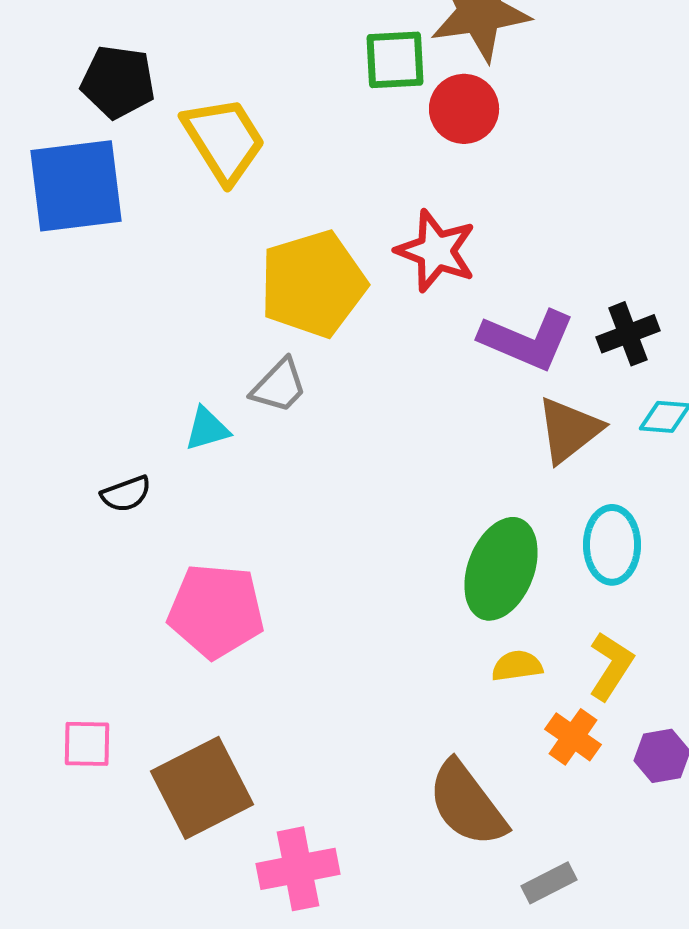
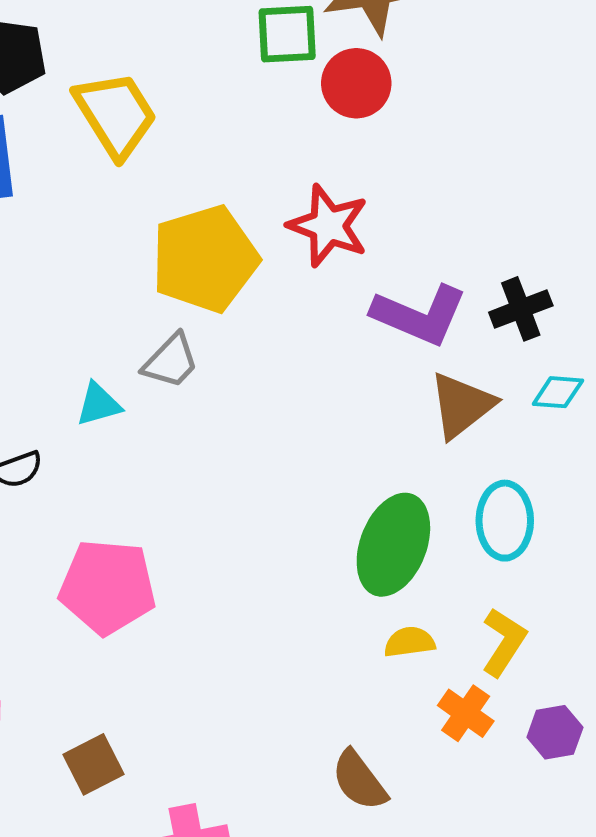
brown square: (202, 788) -> (93, 764), size x0.6
brown semicircle: (467, 804) -> (359, 780), size x0.7

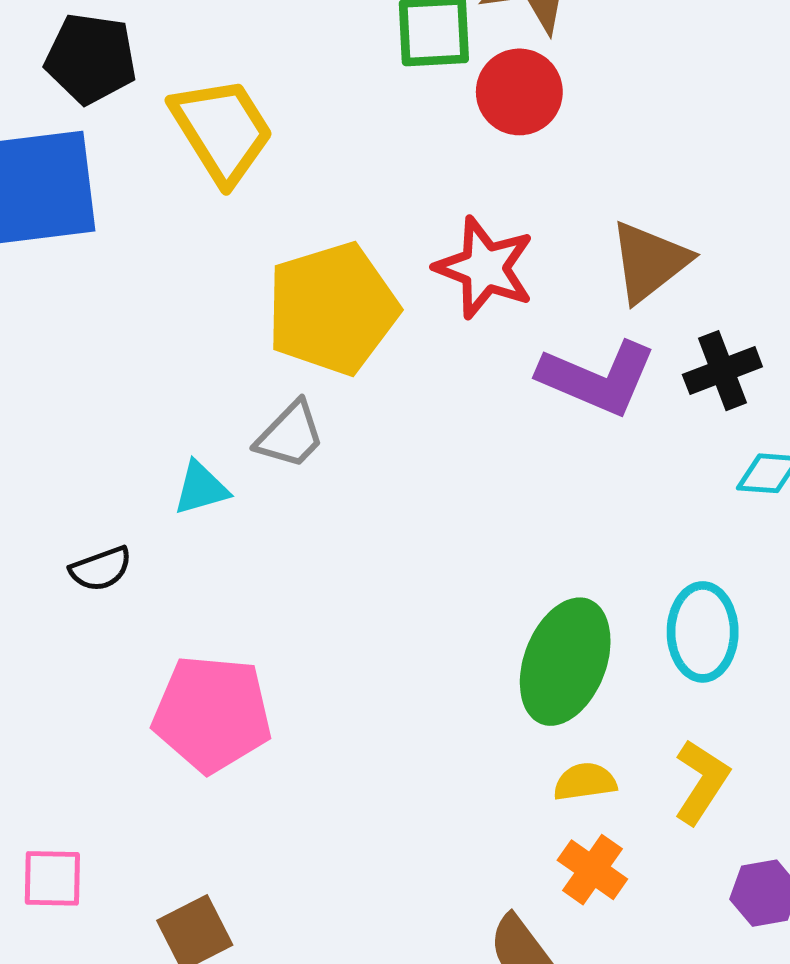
brown triangle: (462, 405) -> (649, 262), moved
orange cross: (466, 713) -> (592, 870), moved

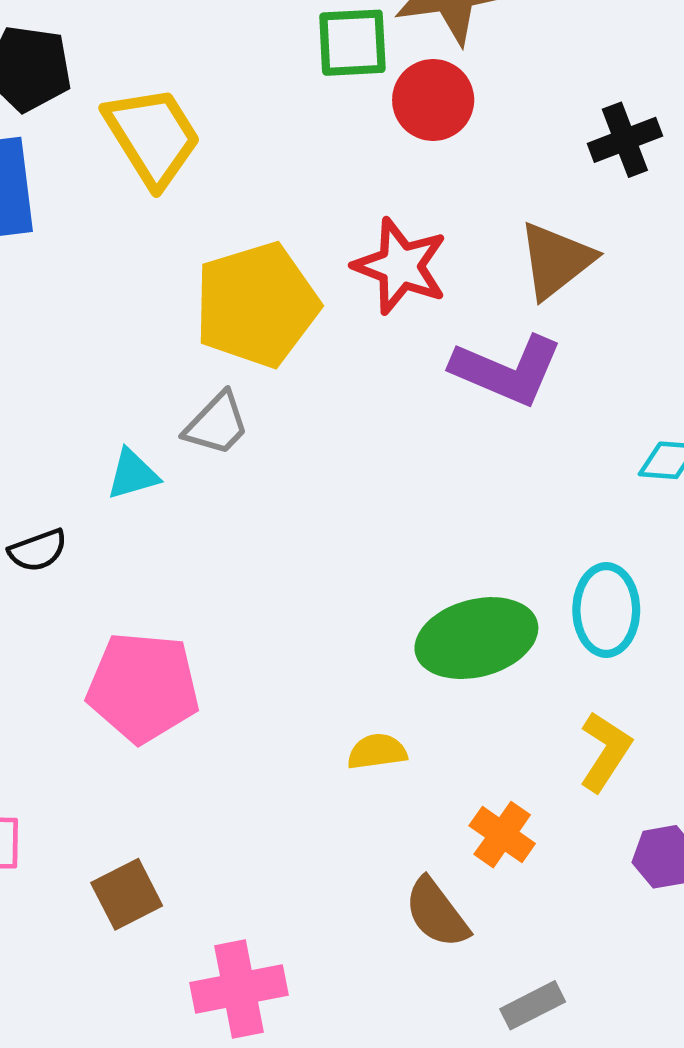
black cross: (722, 371) -> (625, 140), moved
green ellipse: (565, 662) -> (476, 638), turned 54
yellow semicircle: (585, 782) -> (377, 752), moved

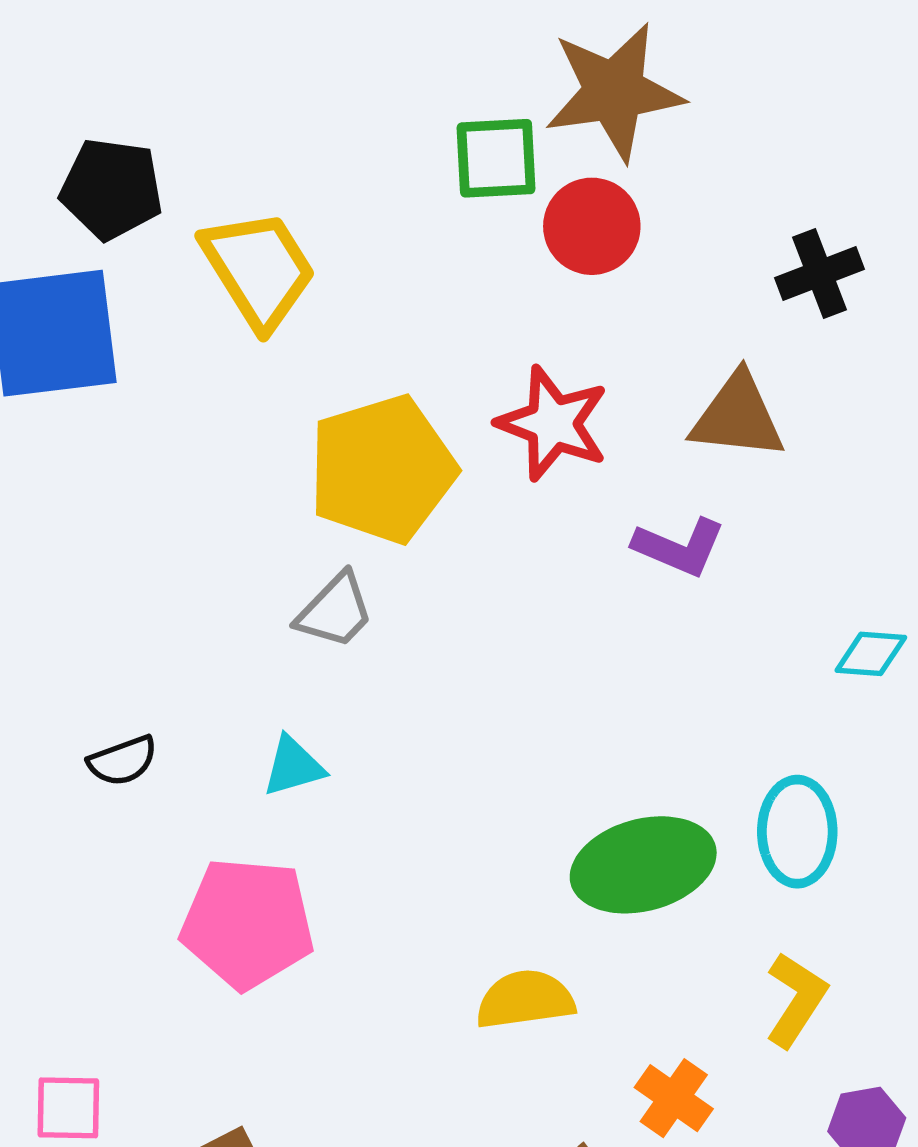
brown triangle: (556, 260) -> (738, 416), turned 44
purple L-shape: (507, 370) -> (679, 547), size x0.7
cyan triangle: (133, 474) -> (293, 766), moved
yellow semicircle: (377, 752) -> (525, 1000), size x1.4

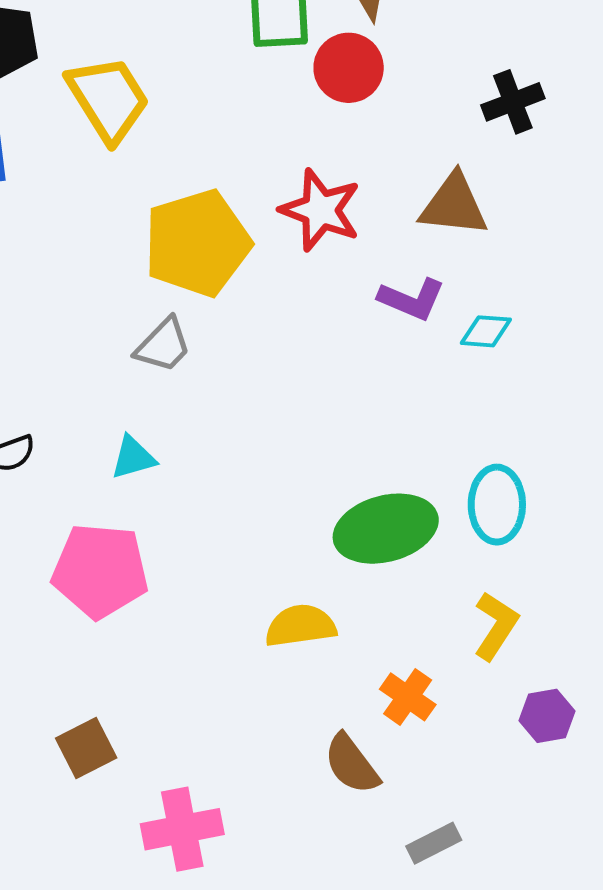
cyan diamond: (871, 654) -> (486, 331), moved

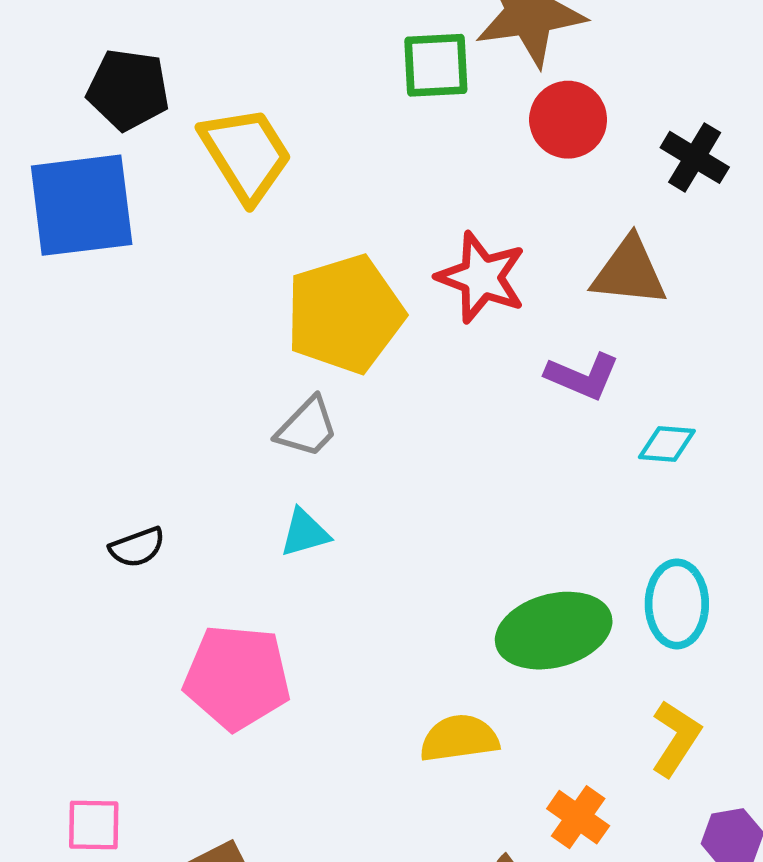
red circle: (349, 68) -> (568, 120), moved
black cross: (513, 102) -> (695, 157), turned -38
cyan diamond: (486, 331) -> (667, 444), moved
cyan triangle: (133, 457) -> (305, 533), moved

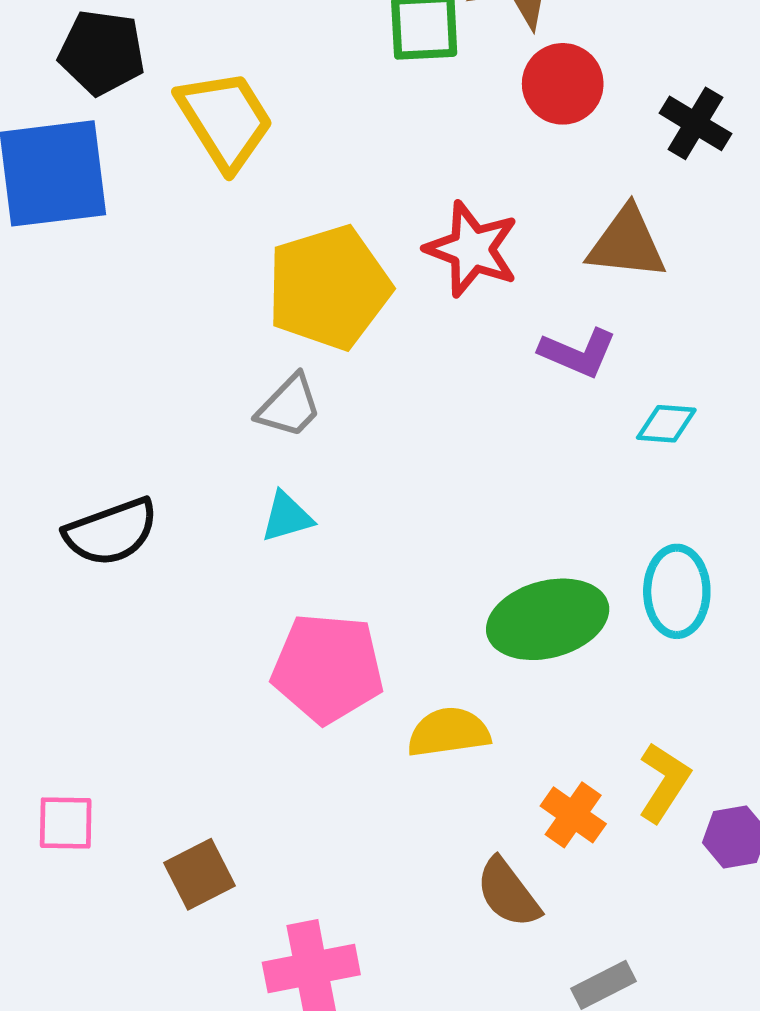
black semicircle: (137, 547) -> (111, 532), size x1.6
pink pentagon: (237, 677) -> (328, 668), moved
yellow L-shape: (676, 738) -> (664, 782), moved

